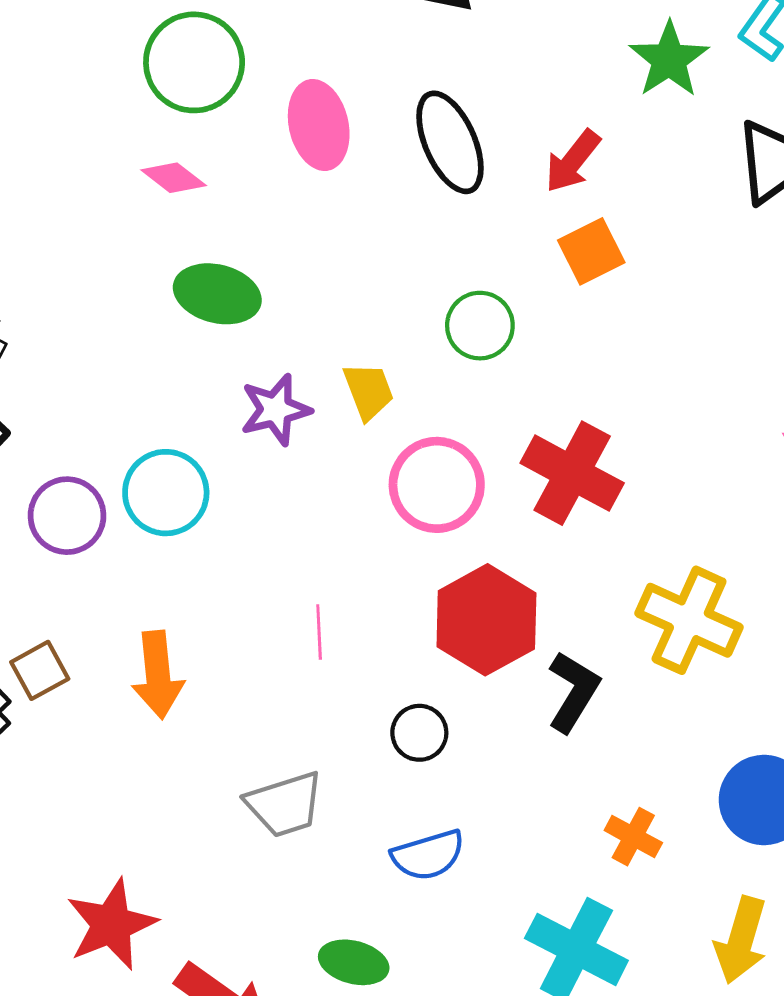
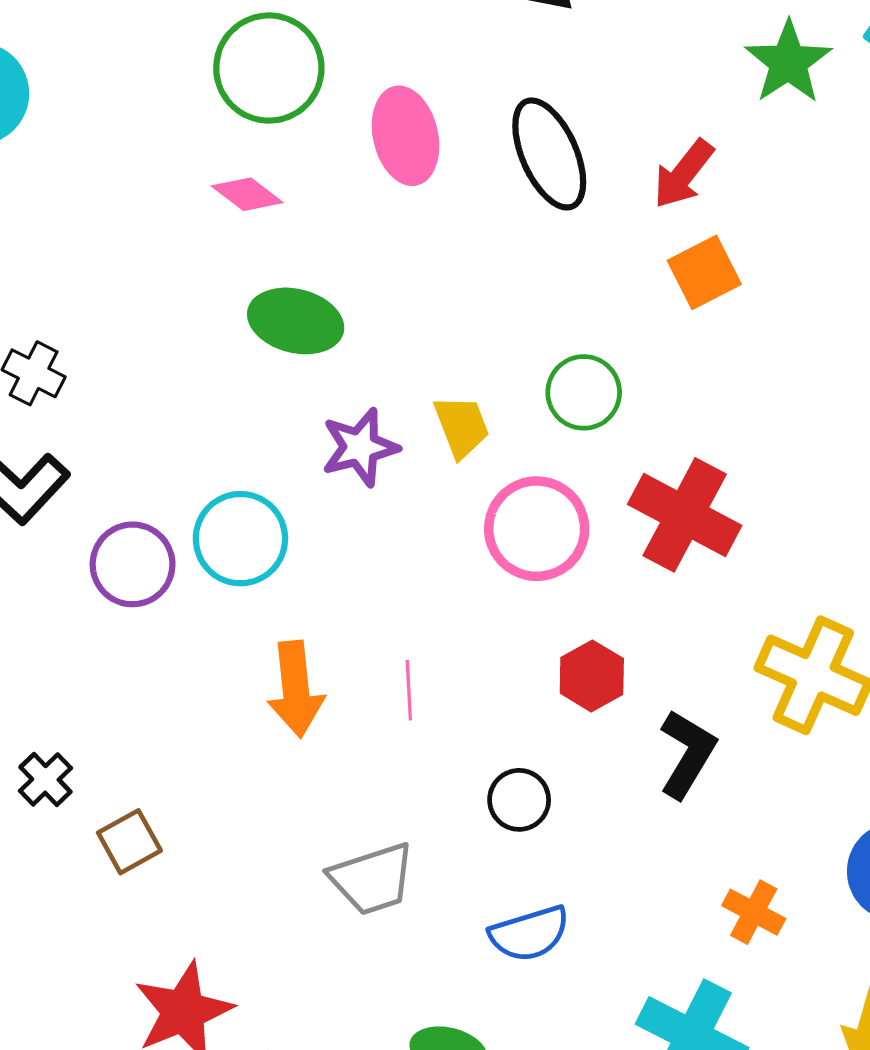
green circle: (480, 326) -> (584, 392), moved
red hexagon: (486, 620) -> (592, 676), size x0.6
brown square: (40, 670) -> (129, 842), moved
orange arrow: (158, 675) -> (296, 689), moved

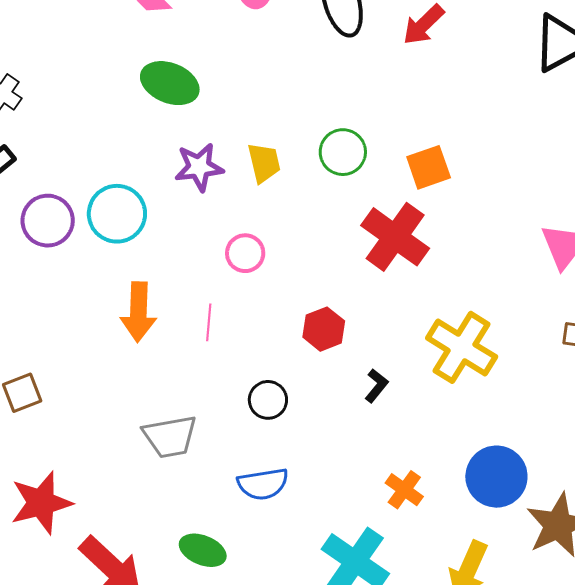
orange square: (704, 272) -> (429, 167), moved
pink circle: (537, 529) -> (245, 253), moved, size x0.6
black L-shape: (687, 754) -> (376, 386), size x0.6

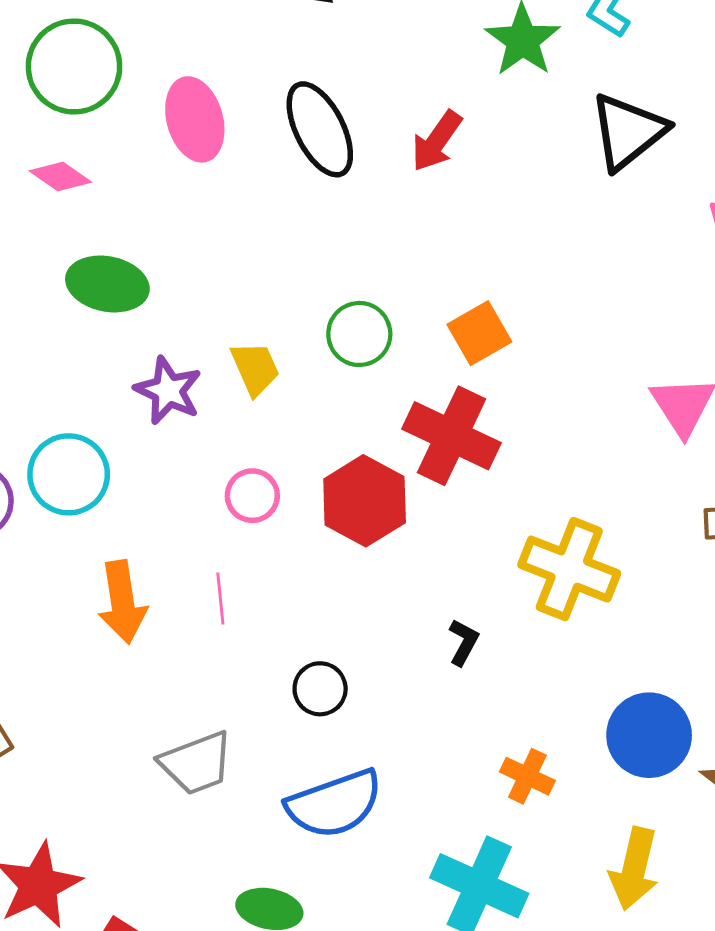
purple star: (199, 167) -> (168, 391), turned -30
red hexagon: (324, 329) -> (365, 501), moved, size x1.5
blue semicircle: (263, 484) -> (334, 804), size x1.4

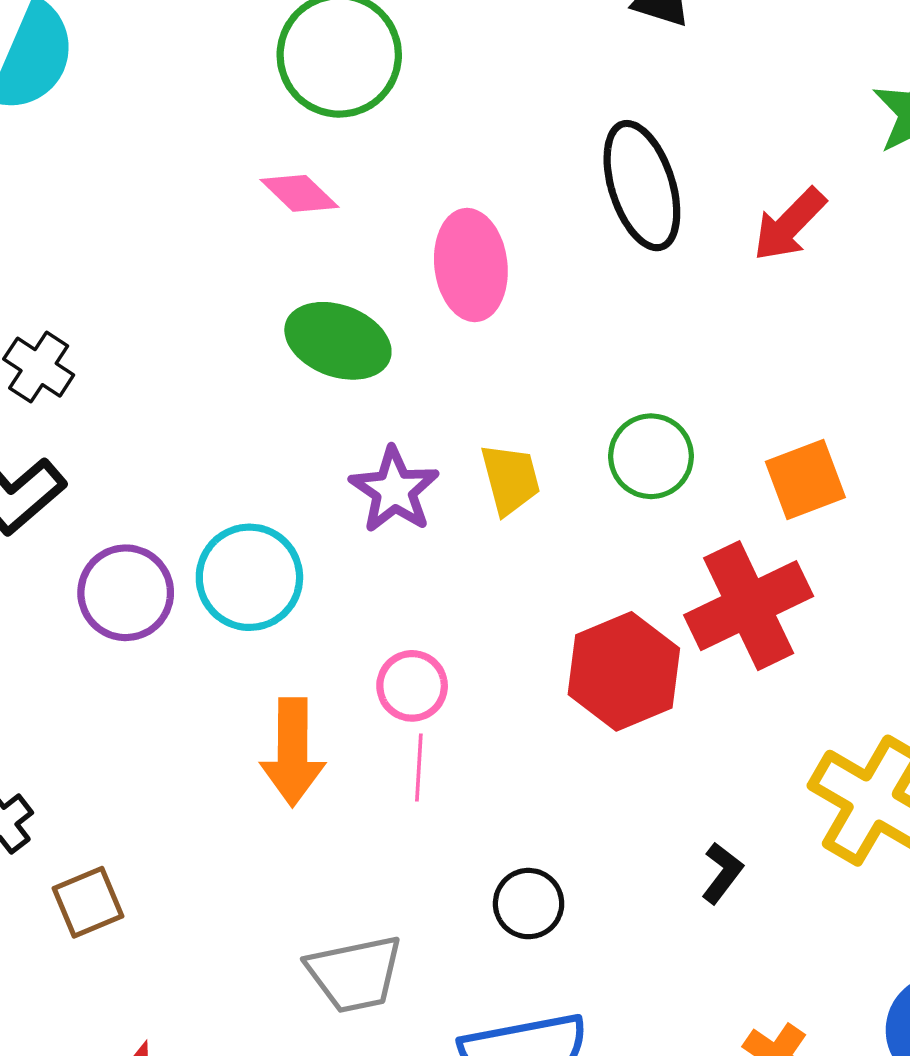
pink ellipse: (195, 119) -> (471, 265), moved
red cross: (452, 436) -> (749, 606), turned 30
pink circle: (252, 496) -> (412, 686), moved

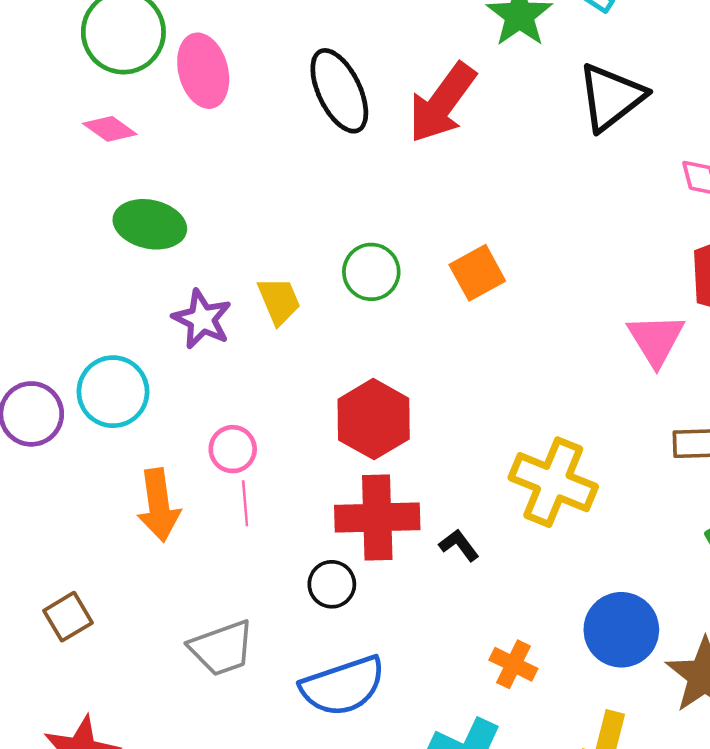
red arrow: (789, 224) -> (442, 103), size x1.5
pink ellipse: (471, 265) -> (203, 71), moved
red cross: (749, 606) -> (377, 518), moved, turned 32
black L-shape: (722, 873) -> (459, 545), turned -66
brown square: (88, 902) -> (68, 617), moved

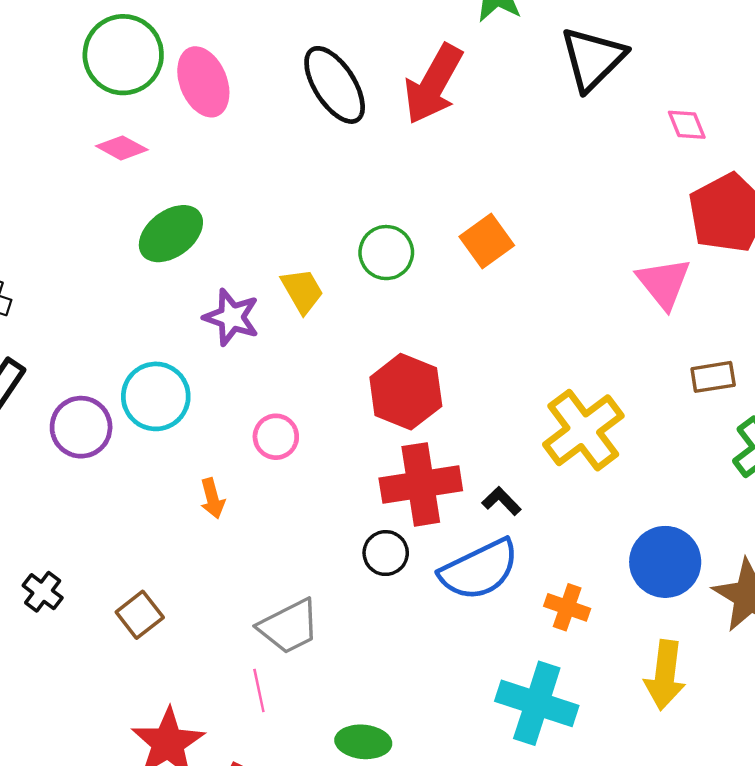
green ellipse: (150, 224) -> (171, 234), turned -42
yellow cross: (553, 482) -> (583, 430), turned 38
pink line: (245, 503) -> (259, 691), moved
orange arrow: (159, 505) -> (212, 498), size x0.6
blue semicircle: (343, 686) -> (479, 570), moved

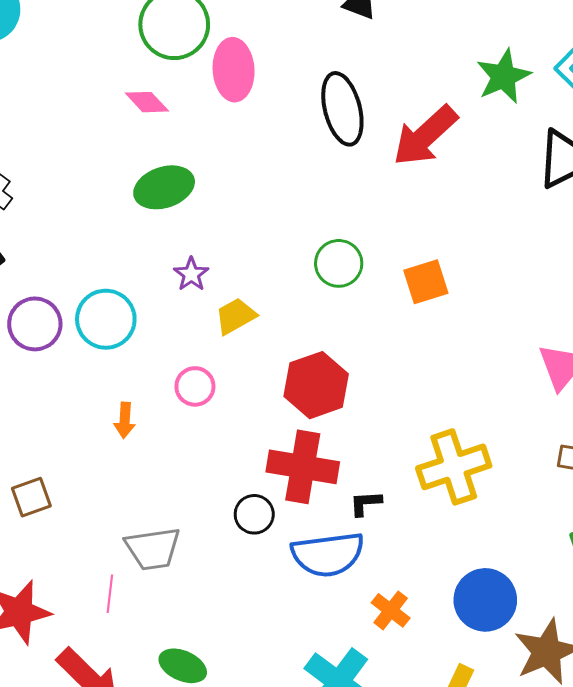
yellow trapezoid: (302, 291) -> (236, 316), moved, turned -108
purple star: (231, 317) -> (191, 274), size x0.7
black L-shape: (501, 501) -> (365, 503), turned -68

